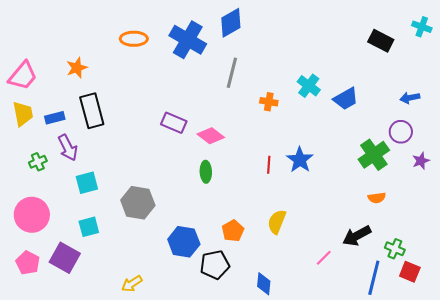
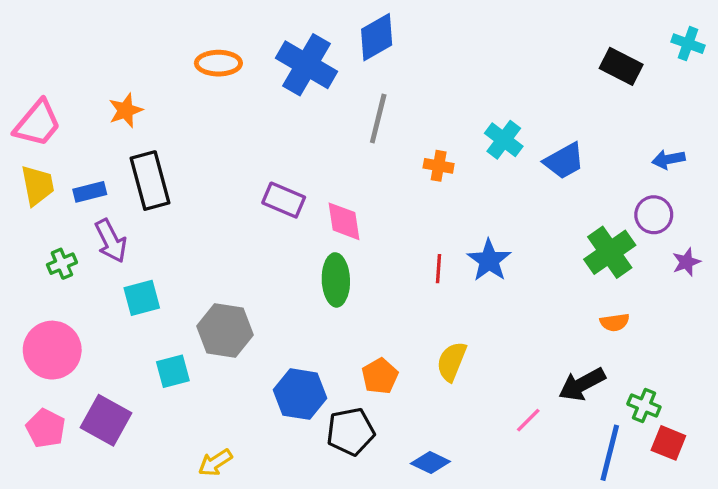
pink diamond: (211, 136) -> (344, 221), turned 44
green ellipse: (206, 172) -> (336, 280), size x1.4
cyan square: (89, 227) -> (173, 371), moved
blue diamond: (264, 284) -> (430, 463), turned -70

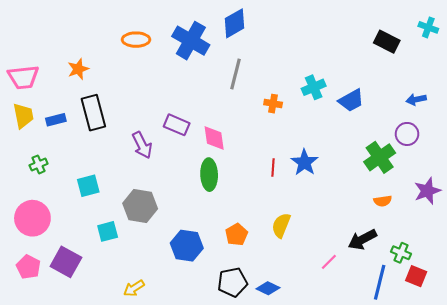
pink trapezoid: (38, 123) -> (23, 77), turned 44
cyan cross: (504, 140) -> (314, 87), turned 30
purple arrow: (111, 241) -> (142, 145), moved
purple star: (686, 262) -> (427, 191), moved, size x1.5
black pentagon: (351, 432) -> (232, 282), moved

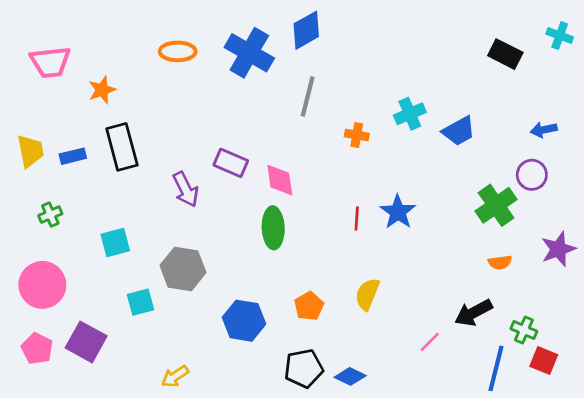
pink trapezoid: (23, 77) -> (50, 62), moved

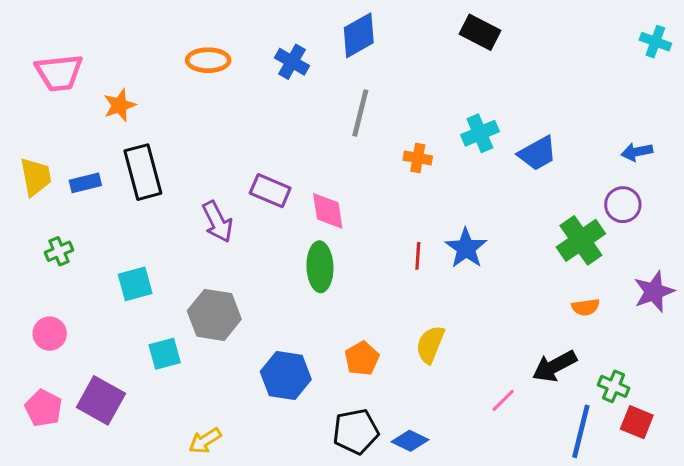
blue cross: (249, 53) -> (292, 62), size x0.6
black rectangle: (505, 54) -> (480, 32), moved
pink circle: (42, 285) -> (50, 334), size x0.6

